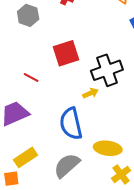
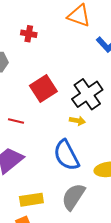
yellow arrow: (91, 93) -> (77, 121), turned 49
yellow rectangle: (26, 157) -> (31, 200), turned 40

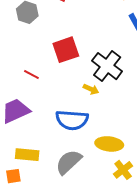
black cross: (87, 94) -> (107, 66), turned -32
blue semicircle: (66, 155) -> (72, 120), turned -72

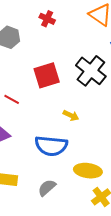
black cross: (107, 66) -> (91, 71), moved
gray semicircle: (69, 162) -> (47, 188), size x0.7

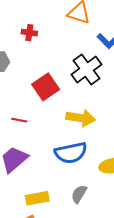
black cross: (91, 71) -> (86, 69), turned 32
yellow arrow: (71, 115) -> (81, 118), size x1.8

